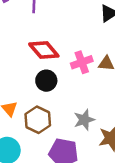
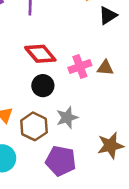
gray star: (84, 120) -> (67, 117), moved

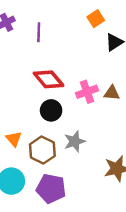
purple pentagon: (61, 161) -> (51, 189), moved

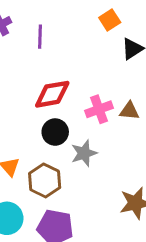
red diamond: (49, 79) -> (52, 94), turned -60
gray star: (75, 141) -> (84, 153), moved

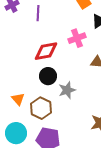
pink cross: (99, 109) -> (77, 38), moved

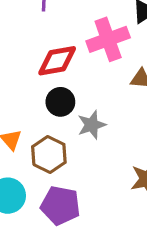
pink cross: (77, 38) -> (108, 39), size x1.4

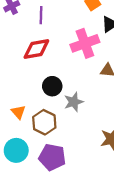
red diamond: (57, 61) -> (36, 49), moved

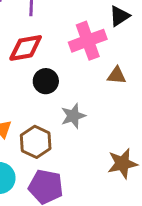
black circle: (52, 86) -> (46, 81), moved

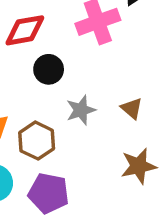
brown triangle: (117, 75) -> (132, 108), moved, turned 36

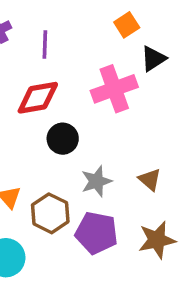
purple pentagon: (49, 193) -> (96, 233), moved

